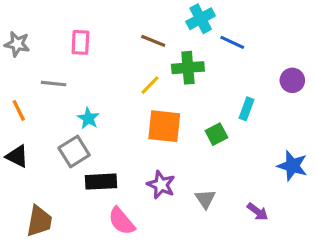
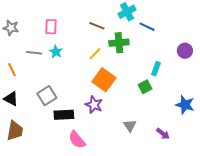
cyan star: (88, 118) -> (56, 52), moved
orange square: (164, 126) -> (104, 80), turned 30
green square: (216, 134) -> (145, 87), moved
purple star: (161, 185) -> (94, 105), moved
brown trapezoid: (39, 221) -> (15, 131), moved

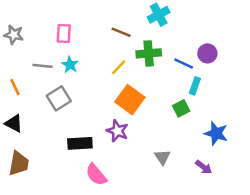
blue line: (147, 27) -> (184, 63), moved
purple circle: (185, 51) -> (207, 53), moved
gray square: (47, 96) -> (59, 98), moved
blue star: (185, 105) -> (216, 133), moved

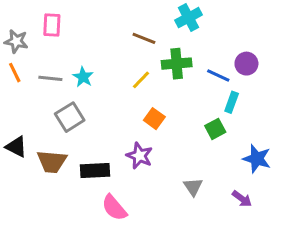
pink rectangle: (64, 33) -> (52, 25), moved
orange line: (15, 87) -> (15, 73), moved
orange square: (130, 100) -> (154, 119), size x0.6
brown trapezoid: (19, 163) -> (52, 162), moved, turned 85

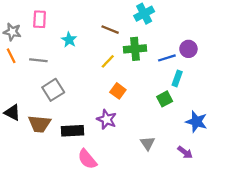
blue line: (218, 75) -> (167, 58), turned -42
cyan star: (83, 77) -> (69, 40), moved

